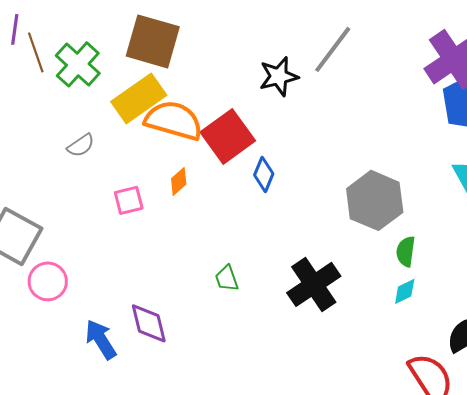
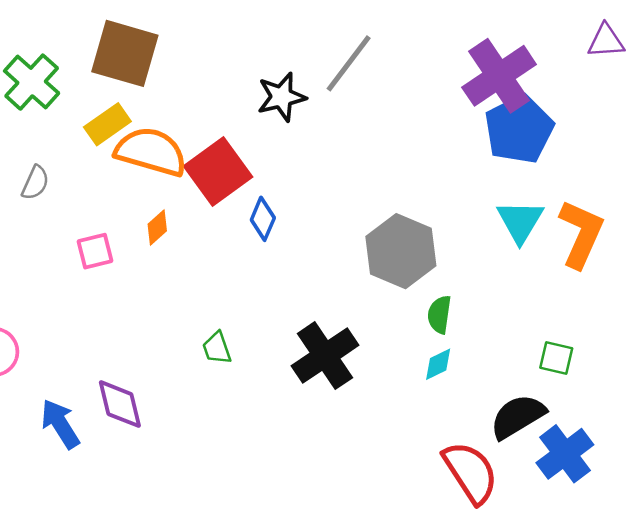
yellow rectangle: (139, 98) -> (107, 124), size x0.7
gray semicircle: (81, 145) -> (35, 183), turned -32

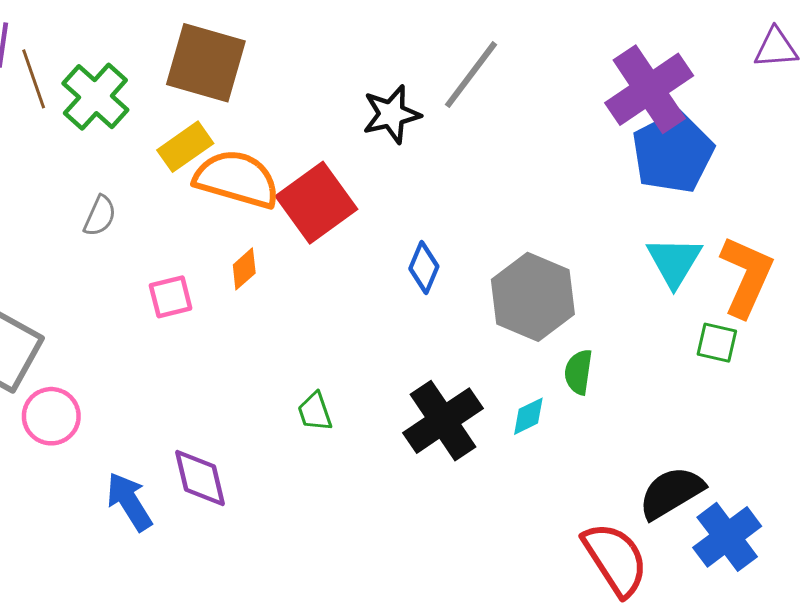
blue diamond: (263, 219) -> (424, 267), moved
green square: (556, 358) -> (717, 343), moved
cyan diamond: (438, 364) -> (528, 416), moved

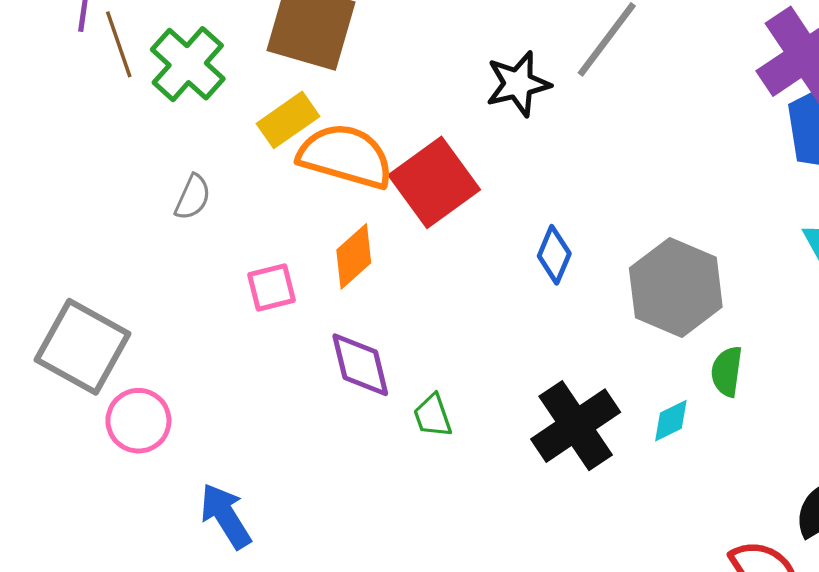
orange diamond: (244, 269) -> (354, 256), size x1.4
purple diamond: (200, 478) -> (360, 365), moved

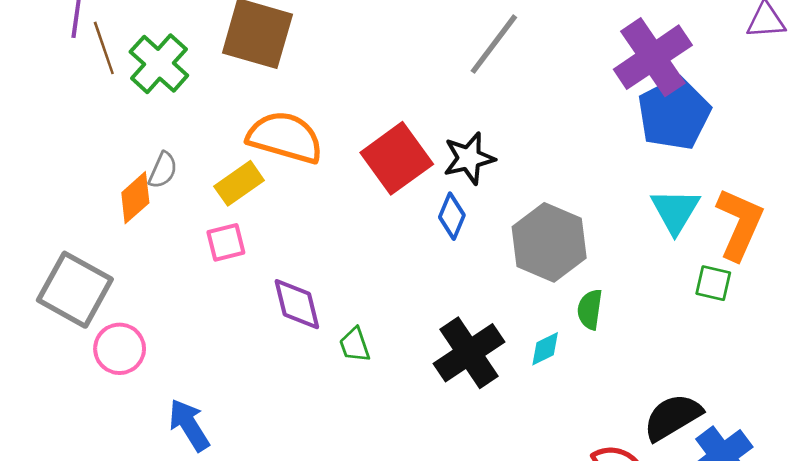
black star: (518, 84) -> (469, 158), moved
yellow rectangle: (288, 120) -> (239, 183), moved
red square: (434, 182) -> (397, 158), moved
orange diamond: (354, 256) -> (135, 198), moved

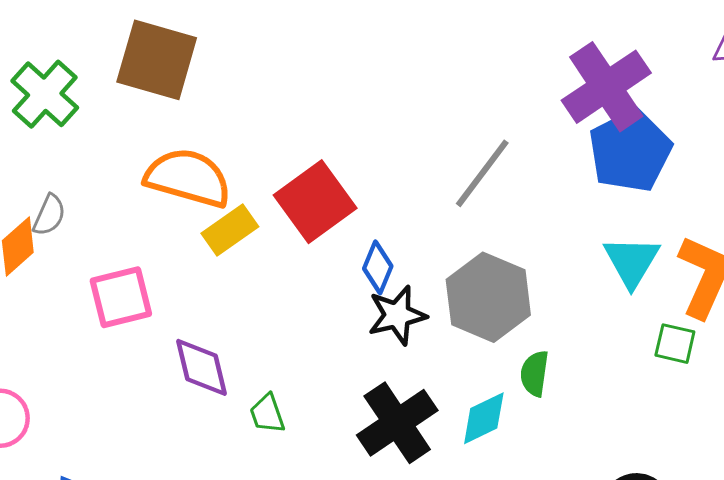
gray line: (494, 44) -> (482, 173), moved
black star: (469, 158) -> (397, 315), moved
yellow rectangle: (239, 183) -> (230, 230), moved
pink square: (226, 242) -> (121, 297), size x1.4
cyan diamond: (545, 349) -> (484, 418), size x1.4

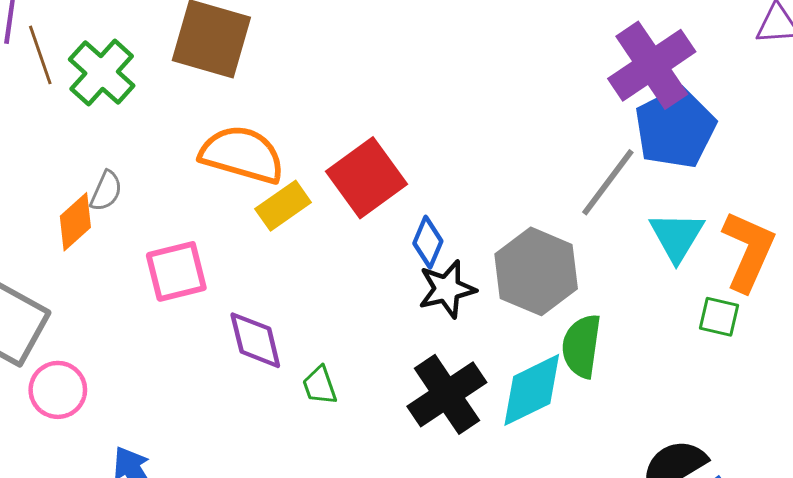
gray line: (482, 173) -> (608, 182), moved
green semicircle: (535, 373) -> (582, 346), size x1.4
cyan diamond: (484, 418) -> (532, 390), size x1.4

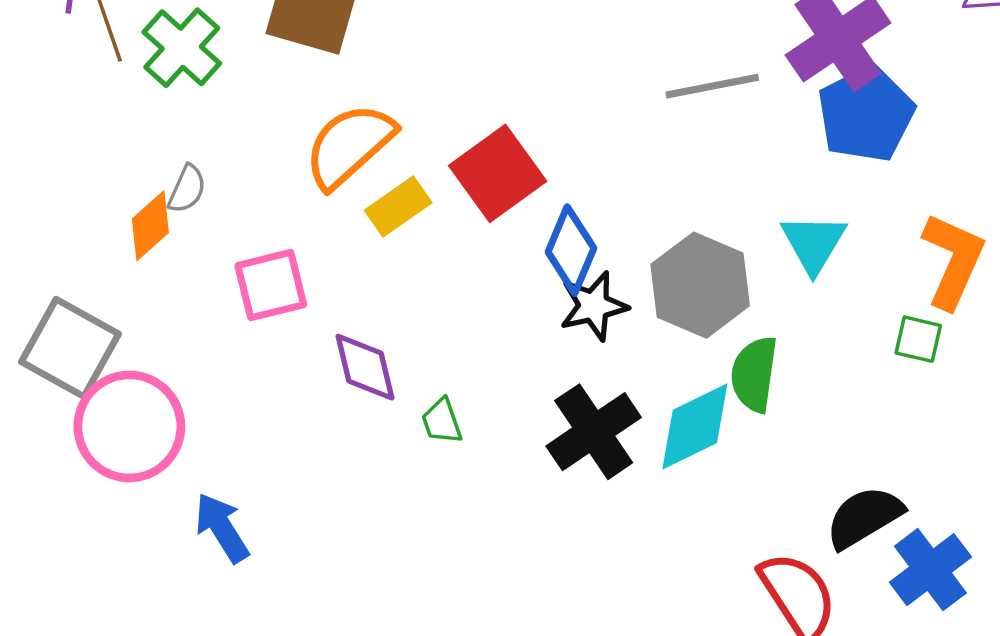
orange semicircle: (242, 154) -> (349, 145), turned -58
gray line: (608, 182) -> (712, 86), moved, turned 42
cyan triangle: (677, 236) -> (814, 243), moved
blue diamond: (428, 242) -> (571, 250), size x1.4
pink circle: (58, 390) -> (129, 426), size x1.6

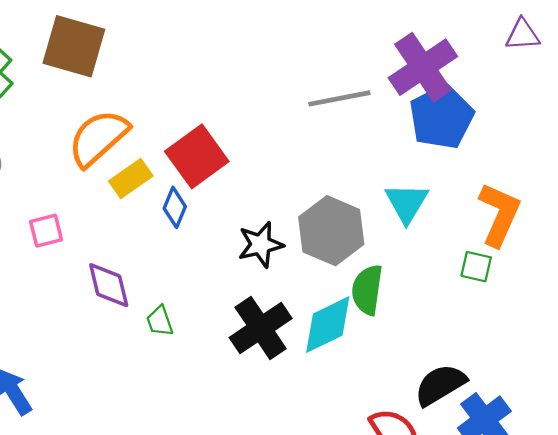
blue diamond: (571, 250) -> (175, 207), moved, size x0.7
pink square: (271, 285) -> (46, 231), size x0.7

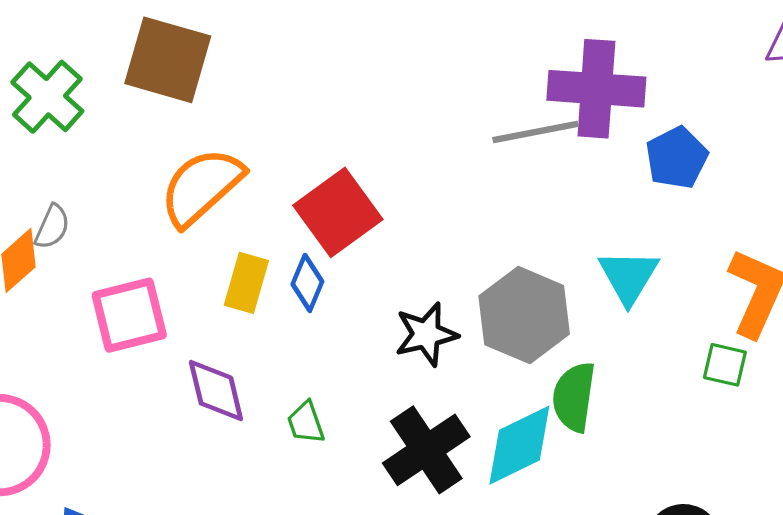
purple cross: (423, 67) -> (596, 89), moved, turned 38
blue pentagon: (441, 117) -> (677, 158), size x0.7
yellow rectangle: (131, 178) -> (246, 283), moved, turned -39
pink square: (46, 231) -> (129, 315), size x1.6
green trapezoid: (160, 321) -> (306, 423), moved

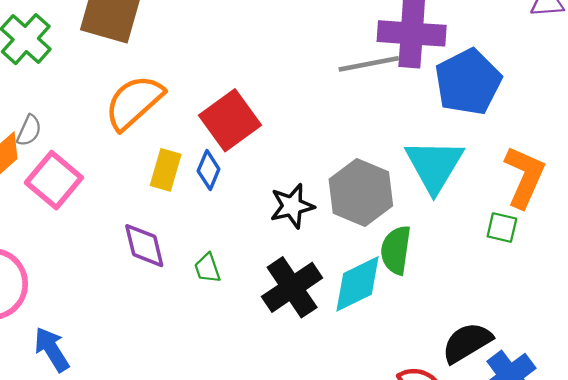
blue pentagon: (677, 158) -> (468, 82), size x1.5
cyan triangle: (629, 277) -> (434, 165), size x1.4
pink square: (129, 315) -> (54, 180), moved, turned -36

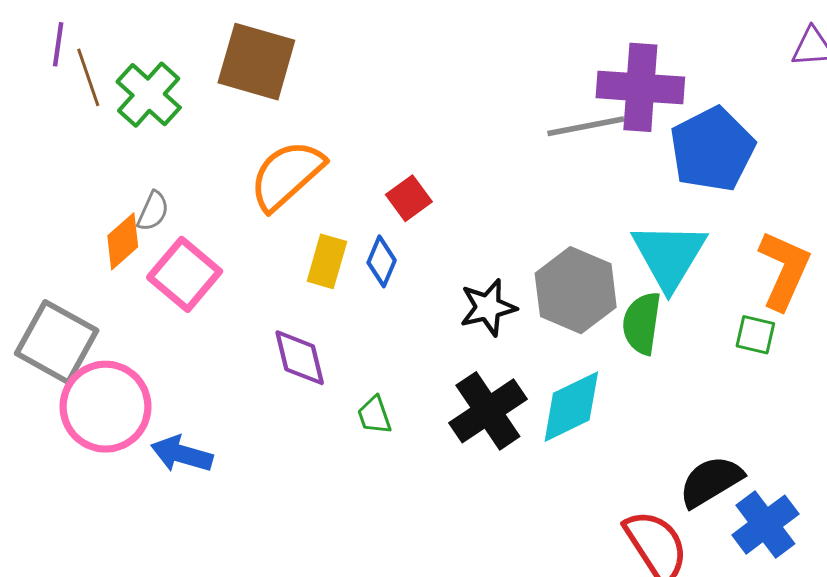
red square: (230, 120) -> (409, 198), size x0.6
green semicircle: (396, 250) -> (642, 323), moved
green trapezoid: (207, 268) -> (374, 415), moved
blue arrow: (52, 349) -> (182, 454), moved, turned -42

